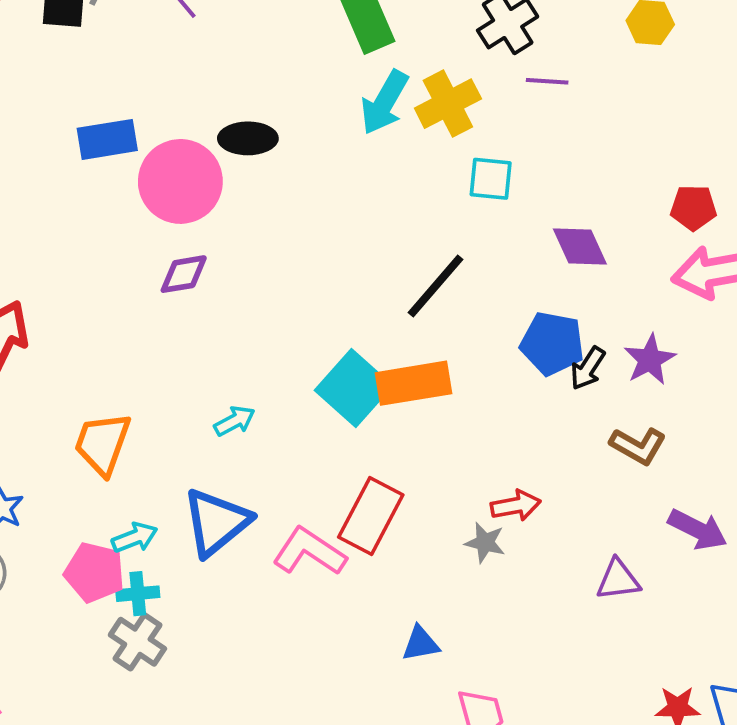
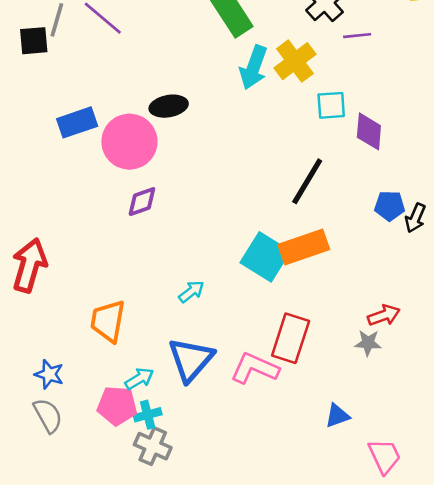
purple diamond: (580, 247) -> (369, 131), moved, turned 39
blue pentagon: (552, 343) -> (390, 206), size x0.7

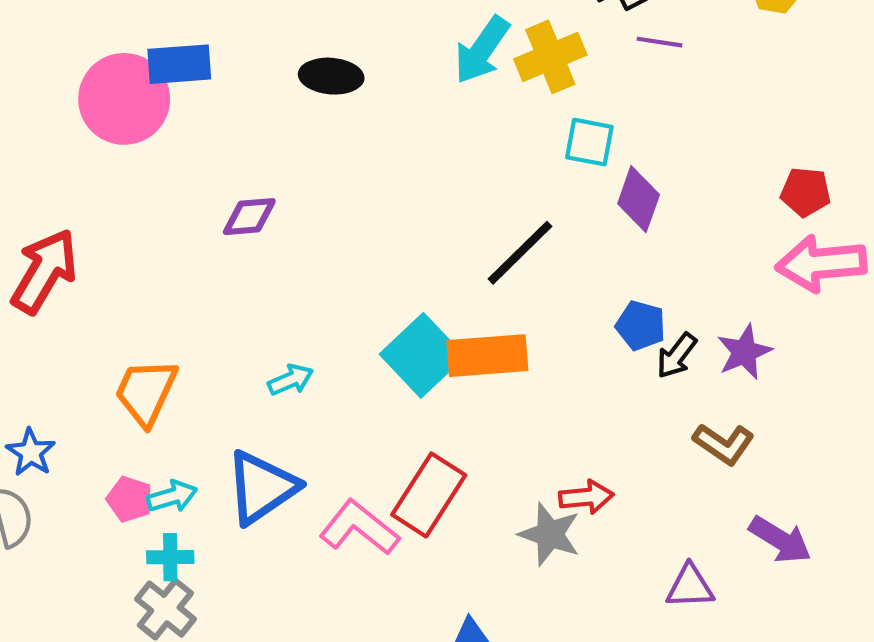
pink circle: (129, 142) -> (124, 99), moved
gray star: (368, 343) -> (550, 534), size x1.4
pink pentagon: (117, 406) -> (130, 499), moved, size x0.7

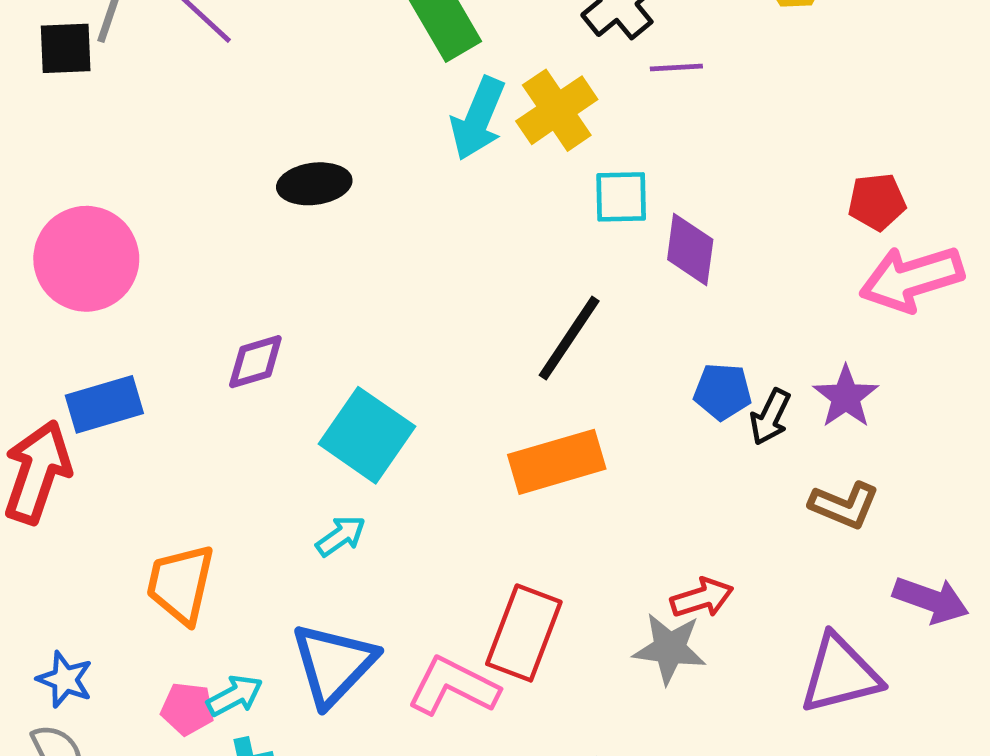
blue rectangle: (179, 64) -> (104, 404), moved
cyan square: (422, 355) -> (367, 435), moved
purple triangle: (690, 587) -> (840, 674), size x1.5

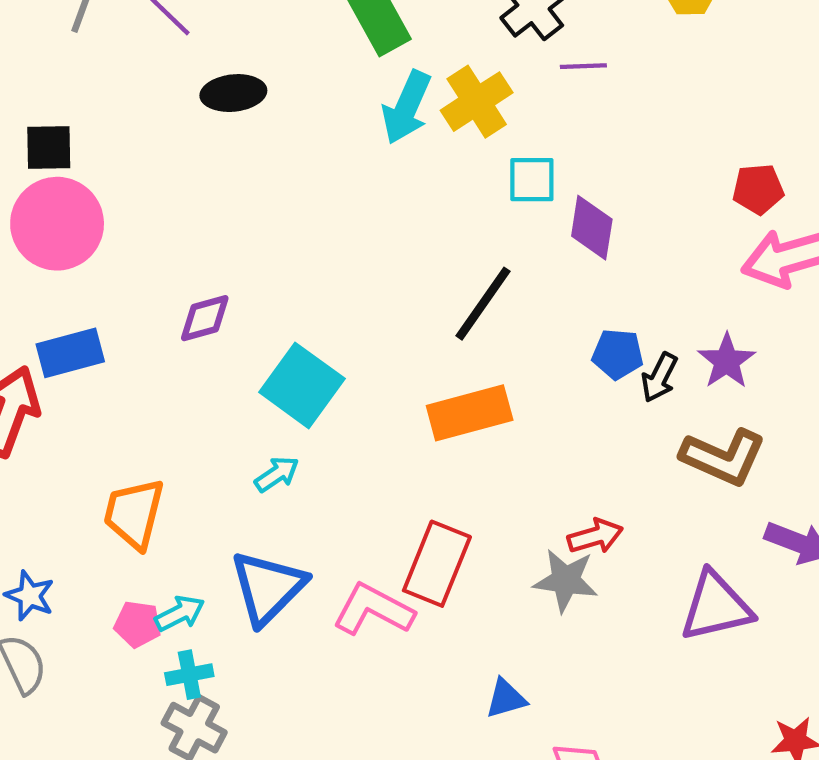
black square: (66, 48) -> (49, 147), moved
black ellipse: (314, 184) -> (233, 93), moved
brown L-shape: (844, 505) -> (723, 457), size x1.4

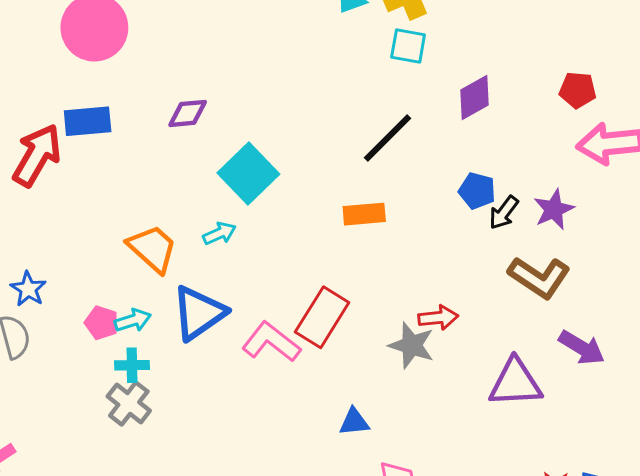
cyan square: (532, 180) -> (408, 46), moved
red pentagon: (758, 189) -> (578, 90), moved
purple diamond: (592, 228) -> (475, 98), turned 42
orange rectangle: (470, 413) -> (364, 214), size x0.7
orange trapezoid: (134, 514) -> (152, 248), moved, turned 108

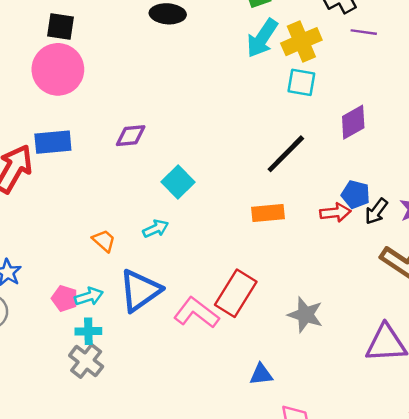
cyan square: (248, 174) -> (178, 182), size x0.7
orange trapezoid: (152, 248) -> (104, 241), size x0.6
red arrow: (438, 318) -> (335, 213), moved

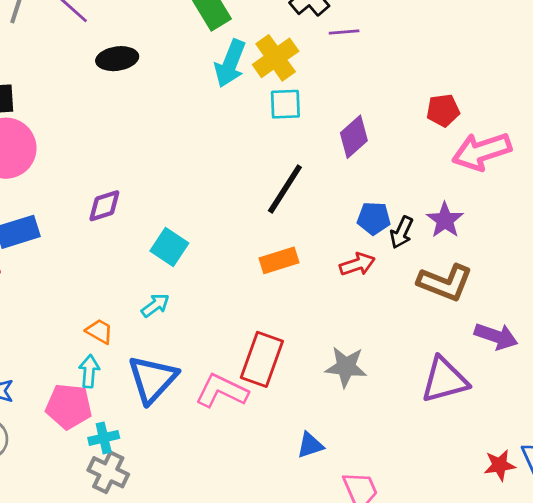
red arrow: (335, 213) -> (357, 264), moved
cyan arrow: (89, 296) -> (89, 371), moved, turned -56
pink pentagon: (65, 298) -> (69, 406), size x1.5

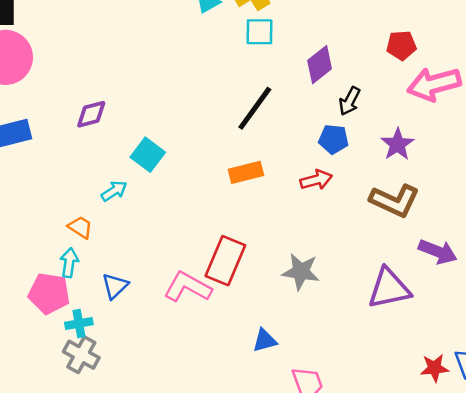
black arrow: (402, 232) -> (350, 101), moved
cyan arrow: (155, 305) -> (114, 191), moved
blue triangle: (152, 379) -> (115, 286), moved, size x0.6

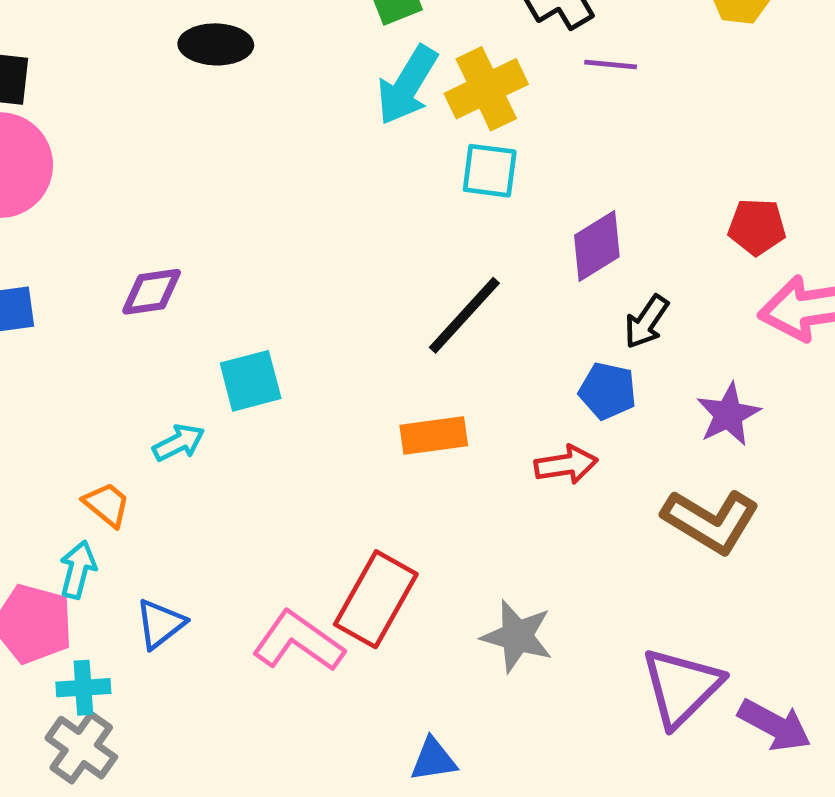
cyan square: (148, 155) -> (251, 381), turned 32
purple arrow: (438, 252) -> (775, 725), moved
purple triangle: (389, 288) -> (681, 687), turned -39

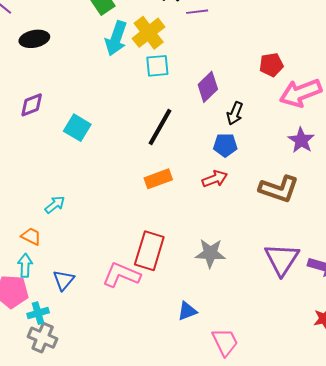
purple diamond: (152, 292) -> (32, 105), moved
cyan square: (251, 381) -> (77, 128), moved, turned -32
purple star: (728, 414) -> (301, 140), moved

